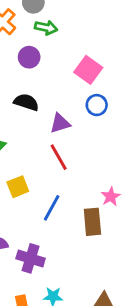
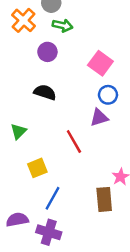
purple triangle: (60, 123) -> (99, 118), moved
blue line: (52, 208) -> (53, 198), moved

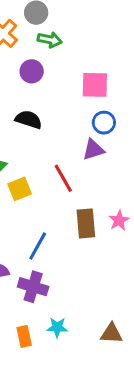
pink square: (100, 63) -> (95, 85), turned -35
yellow square: (37, 168) -> (20, 189), moved
brown rectangle: (104, 199) -> (86, 223), moved

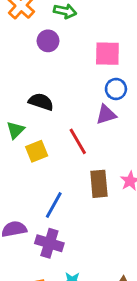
black semicircle: (29, 120) -> (41, 102), moved

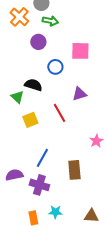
blue circle: (116, 89) -> (55, 67), moved
green triangle: (15, 130) -> (17, 97), moved, turned -32
brown rectangle: (99, 184) -> (74, 170), moved

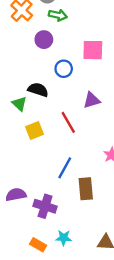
blue line: (42, 158) -> (65, 168), moved
orange rectangle: (33, 218) -> (38, 245), turned -48

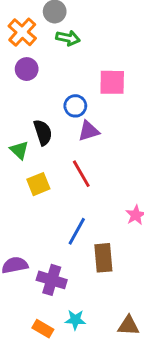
purple circle: (44, 40) -> (27, 69), moved
black semicircle: (38, 90) -> (43, 132), turned 54
purple triangle: (92, 100) -> (89, 131), moved

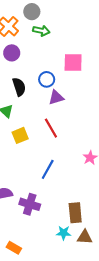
black semicircle: (43, 132) -> (19, 87), moved
brown rectangle: (103, 258) -> (75, 213), moved
cyan star: (75, 320) -> (64, 233), moved
orange rectangle: (43, 329) -> (14, 248), moved

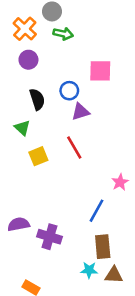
blue line: (48, 169) -> (97, 211), moved

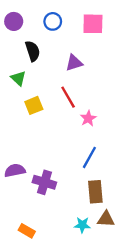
purple circle: (28, 60) -> (14, 21), moved
blue circle: (69, 91) -> (53, 21), moved
pink star: (120, 182) -> (88, 118), moved
cyan star: (89, 270) -> (82, 225), moved

